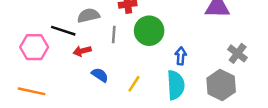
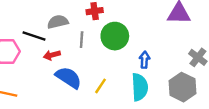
blue semicircle: (100, 75) -> (68, 78), size x1.6

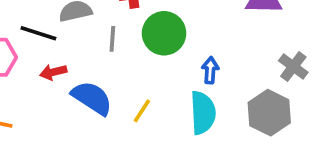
red arrow: (52, 55) -> (53, 72), moved

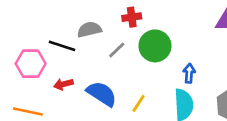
gray line: (112, 39) -> (117, 50), turned 42
red arrow: (53, 72) -> (63, 84), moved

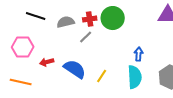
red cross: (132, 17) -> (90, 19), moved
black line: (62, 46) -> (36, 16), moved
green circle: (155, 46) -> (113, 18), moved

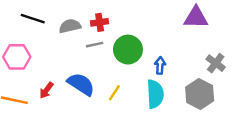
green circle: (113, 18) -> (128, 50), moved
gray line: (86, 37) -> (95, 45), turned 32
red arrow: (47, 62) -> (46, 90), moved, turned -40

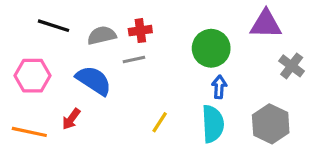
green circle: (128, 50) -> (211, 48), moved
gray cross: (216, 63) -> (292, 66), moved
blue semicircle: (81, 84) -> (94, 80), moved

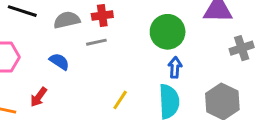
gray cross: (292, 66) -> (242, 48), turned 35
blue semicircle: (94, 80) -> (59, 61), size x0.6

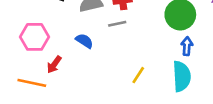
red arrow: (39, 97) -> (54, 65), moved

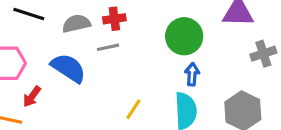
blue semicircle: (84, 41) -> (68, 68), size x1.6

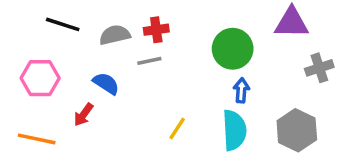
blue semicircle: (68, 68) -> (106, 83), size x0.7
red arrow: (32, 96) -> (84, 115), moved

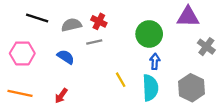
red cross: (156, 30) -> (99, 21), turned 35
gray cross: (319, 68) -> (206, 47), turned -36
red arrow: (84, 115) -> (61, 96), moved
yellow line: (177, 129) -> (121, 80), moved, turned -63

